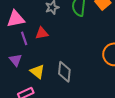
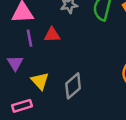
gray diamond: (64, 72) -> (73, 86), turned 35

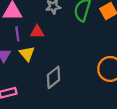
yellow triangle: (40, 81) -> (27, 54), moved

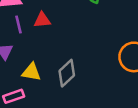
yellow triangle: (27, 54) -> (31, 72), moved, turned -35

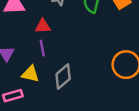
purple line: (19, 25) -> (42, 48), moved

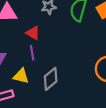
red triangle: (43, 26) -> (33, 33), turned 32

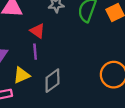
yellow triangle: (21, 76) -> (22, 75), turned -42

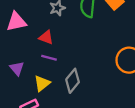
purple line: (35, 52) -> (49, 58), turned -56

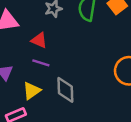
gray diamond: (73, 81) -> (65, 90), turned -45

